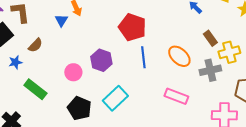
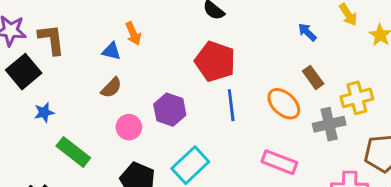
blue triangle: (61, 20) -> (111, 51), turned -48
brown rectangle: (210, 38) -> (313, 77), moved
brown semicircle: (35, 45) -> (111, 88), moved

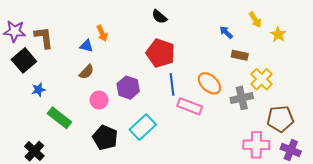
brown rectangle: (313, 77) -> (240, 55), moved, turned -42
yellow cross: (357, 98) -> (262, 79), turned -30
pink rectangle: (279, 162) -> (190, 106), moved

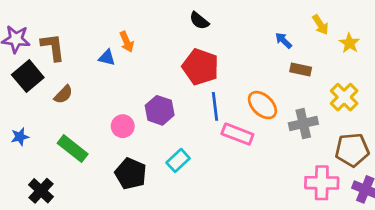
brown semicircle: (86, 72) -> (63, 95), moved
yellow cross: (262, 79) -> (344, 97), moved
blue star: (39, 90) -> (20, 137), moved
cyan rectangle: (143, 127) -> (178, 160), size x0.7

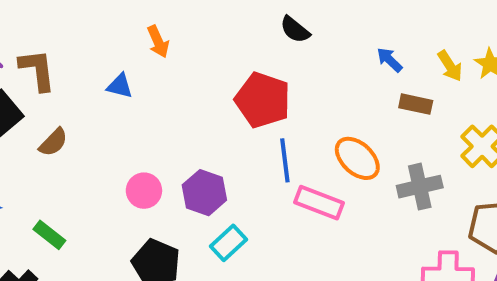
black semicircle: (199, 21) -> (295, 30), moved
yellow arrow: (320, 25) -> (450, 66), moved
orange arrow: (127, 42) -> (158, 42), moved
purple hexagon: (160, 110) -> (204, 193), moved
green rectangle: (73, 149) -> (49, 235), moved, size x0.7

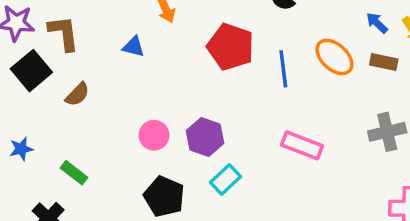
blue arrow: (390, 60) -> (377, 23), moved
red pentagon: (263, 100) -> (231, 47), moved
orange ellipse: (357, 158) -> (334, 57), moved
blue line: (285, 160) -> (283, 69), moved

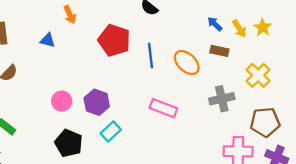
orange ellipse: (334, 57) -> (187, 63), moved

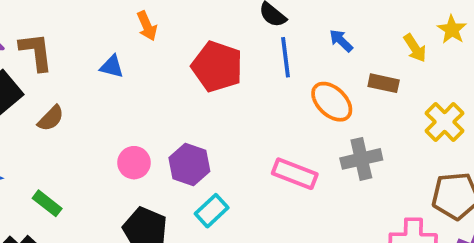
blue arrow: (215, 24) -> (341, 41), moved
yellow star: (263, 27) -> (452, 30), moved
blue line: (150, 56) -> (286, 57), moved
gray cross: (222, 99) -> (361, 159), moved

